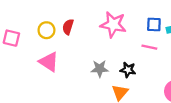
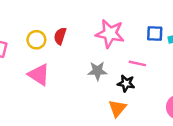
pink line: (149, 47) -> (137, 63), moved
gray star: (100, 69) -> (97, 71), moved

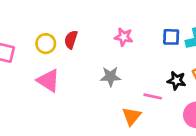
pink star: (110, 34) -> (124, 37), size x0.6
pink line: (137, 63) -> (153, 96), moved
black star: (126, 83) -> (176, 81), moved

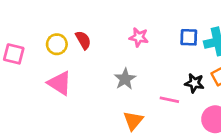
red semicircle: (71, 40) -> (83, 40), turned 132
gray star: (110, 77) -> (125, 79), turned -30
orange triangle: (132, 116) -> (133, 121), moved

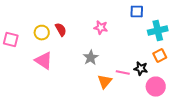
blue square: (189, 37) -> (137, 12), moved
black star: (194, 83) -> (141, 69), moved
orange triangle: (133, 121) -> (105, 82), moved

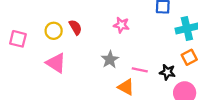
pink line: (123, 73) -> (140, 70), moved
orange triangle: (105, 82) -> (126, 87), turned -42

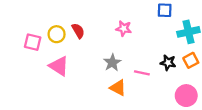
pink square: (18, 39) -> (33, 42), moved
black star: (167, 72) -> (168, 63), moved
orange triangle: (126, 87) -> (118, 88), moved

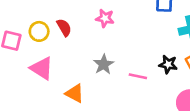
pink star: (124, 28) -> (105, 18), moved
orange triangle: (118, 88) -> (75, 93), moved

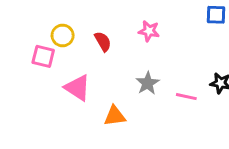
yellow circle: (39, 31) -> (63, 36), moved
orange triangle: (75, 93) -> (115, 116), turned -36

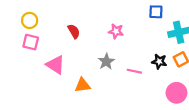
pink star: (149, 31) -> (116, 31), moved
yellow circle: (63, 36) -> (30, 20), moved

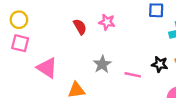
red semicircle: (74, 31) -> (80, 27), moved
pink star: (116, 31) -> (107, 22), moved

